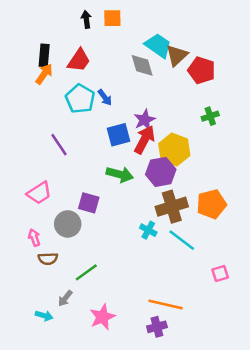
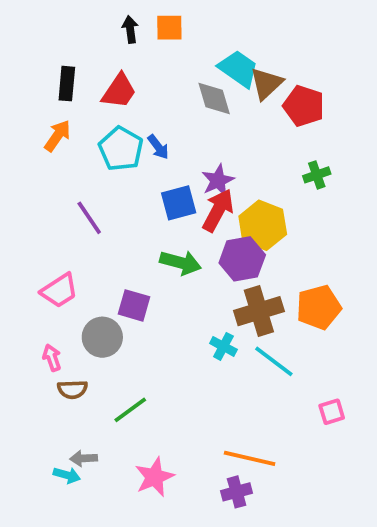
orange arrow: (44, 74) -> (58, 136), moved
gray arrow: (65, 298) -> (84, 458), moved, turned 49

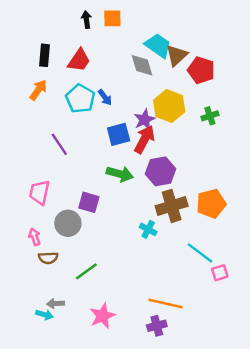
yellow hexagon: (263, 225) -> (169, 106), moved
pink trapezoid: (59, 291) -> (40, 192), turned 135
cyan line: (274, 361) -> (200, 253), moved

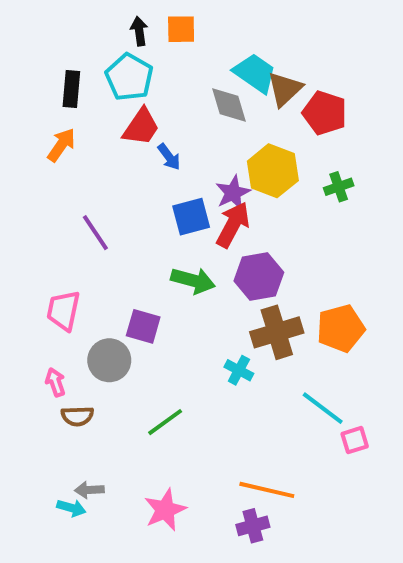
red trapezoid: (79, 60) -> (141, 127), moved
cyan pentagon: (80, 99) -> (129, 77), moved
green line: (86, 271) -> (165, 422), moved

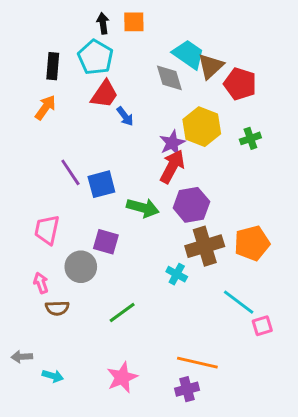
blue square: (191, 217) -> (101, 184), moved
gray arrow: (89, 490) -> (22, 357), moved

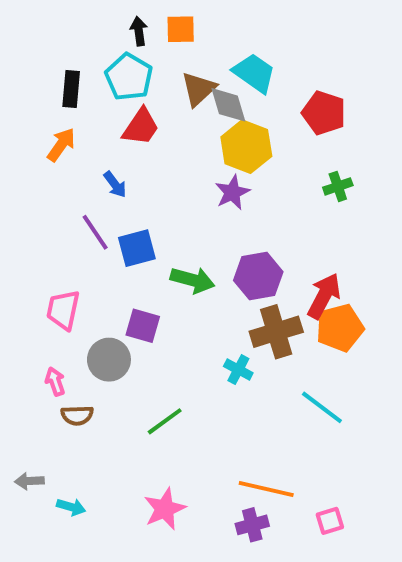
brown triangle: (211, 66) -> (199, 89), moved
blue arrow: (125, 116) -> (115, 184), moved
yellow hexagon: (202, 127) -> (246, 147), moved
red arrow: (172, 166) -> (324, 296), moved
pink square: (262, 326) -> (330, 521), moved

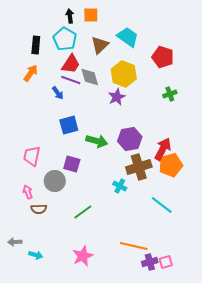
gray diamond: (228, 105) -> (90, 77), moved
purple line: (95, 232) -> (71, 80), moved, turned -36
purple cross: (252, 525) -> (150, 262), moved

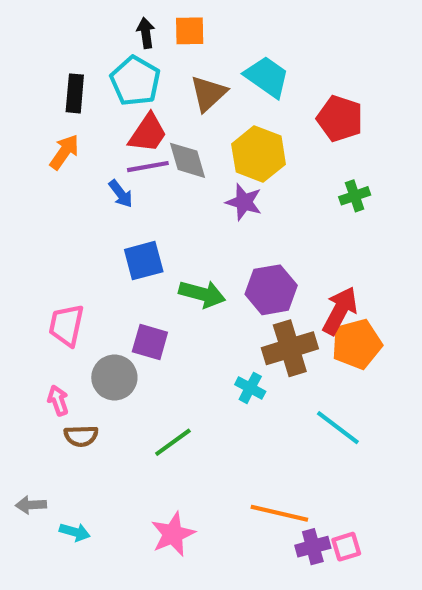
purple line: (71, 80) -> (148, 167), turned -30
purple star: (117, 97) -> (244, 202), turned -30

